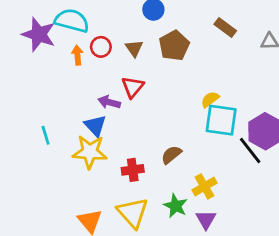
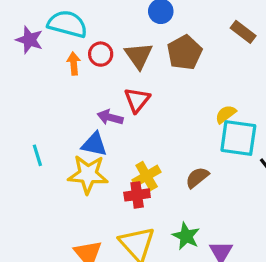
purple star: (39, 34) -> (29, 40), size x0.7
brown triangle: (134, 48) -> (139, 56), size x1.4
blue triangle: (95, 126) -> (94, 144), turned -35
brown semicircle: (171, 155) -> (197, 178), moved
yellow cross: (205, 186) -> (147, 176), moved

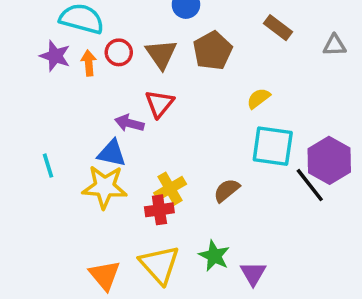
purple star: (29, 40) -> (55, 56), moved
yellow semicircle: (226, 114) -> (258, 98), moved

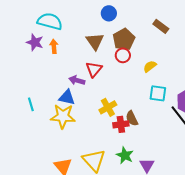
red circle: (119, 52) -> (123, 55), moved
cyan square: (273, 146) -> (158, 93), size x0.7
yellow cross: (170, 189) -> (108, 107), moved
brown semicircle: (227, 190) -> (132, 118), turned -77
red cross: (159, 210) -> (121, 124), moved

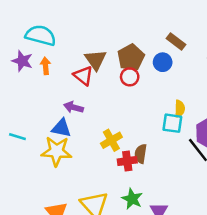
blue circle: (109, 13) -> (163, 62), moved
yellow semicircle: (150, 66) -> (180, 109), moved, turned 128
red triangle: (94, 69) -> (83, 76), moved, turned -30
cyan line: (31, 104) -> (17, 137), turned -56
brown semicircle: (132, 118) -> (141, 154), turned 35

